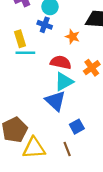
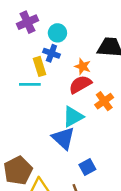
yellow rectangle: (20, 39) -> (40, 66), moved
red semicircle: (61, 62) -> (80, 84), moved, turned -42

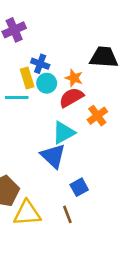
cyan circle: (57, 33) -> (47, 83), moved

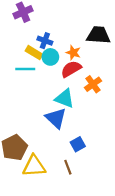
yellow rectangle: (27, 78) -> (34, 53), turned -42
cyan triangle: (64, 133) -> (65, 98), turned 50

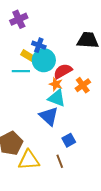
orange star: (73, 53) -> (56, 84), moved
cyan circle: (50, 57) -> (44, 60), size x1.5

